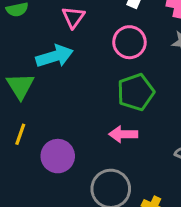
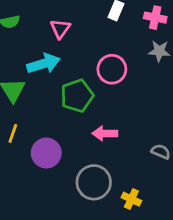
pink circle: (129, 42) -> (112, 69), moved
green pentagon: (136, 92) -> (77, 96), moved

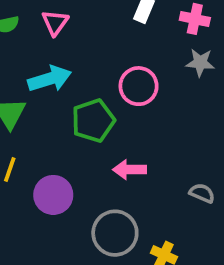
pink triangle: (60, 29) -> (55, 23), moved

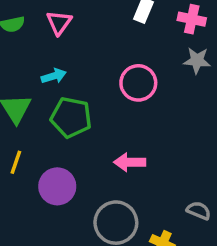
cyan arrow: (50, 79) -> (54, 76), size x0.6
green pentagon: (93, 121) -> (71, 117), moved, turned 30
gray semicircle: (202, 193) -> (199, 211), moved

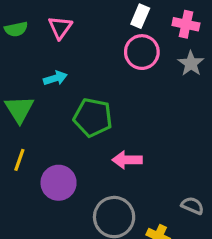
gray star: (197, 60) -> (191, 63), turned 30
pink circle: (138, 83) -> (142, 52), moved
green pentagon: (71, 117) -> (93, 117), moved

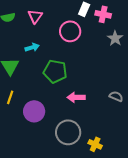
pink cross: (186, 24) -> (103, 14), moved
pink circle: (142, 52) -> (70, 31), moved
gray semicircle: (192, 206) -> (116, 96), moved

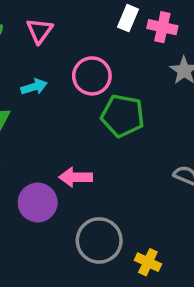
pink circle: (70, 31) -> (92, 76), moved
green pentagon: (55, 71) -> (123, 116), moved
pink arrow: (76, 97) -> (76, 177), moved

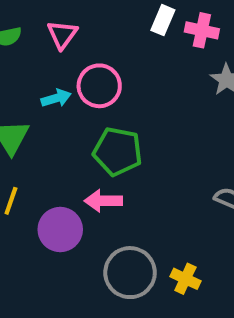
pink circle: (92, 76) -> (99, 86), moved
green pentagon: (123, 116) -> (118, 151), moved
yellow cross: (148, 262) -> (185, 279), moved

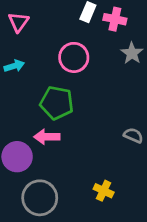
pink circle: (99, 86) -> (74, 57), moved
gray circle: (130, 273) -> (40, 198), moved

